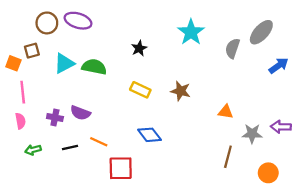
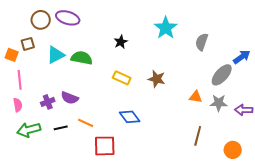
gray ellipse: (261, 32) -> (222, 75), moved
purple cross: (55, 118) -> (48, 102), turned -32
gray star: (252, 134) -> (219, 103), moved
green arrow: (33, 150) -> (29, 130), size x1.6

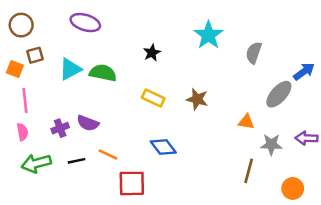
brown circle: (41, 20) -> (21, 25), moved
gray star: (219, 103) -> (271, 144), moved

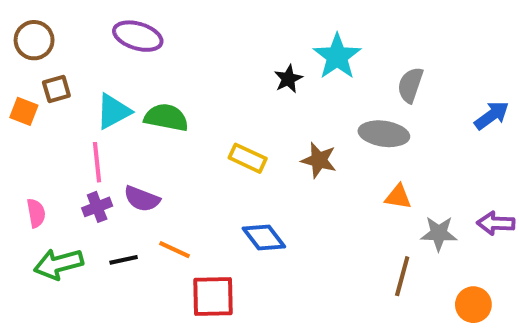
black star: (152, 53) -> (288, 79), moved
gray ellipse: (279, 94) -> (384, 134), moved, turned 56
pink line: (25, 100) -> (97, 162), moved

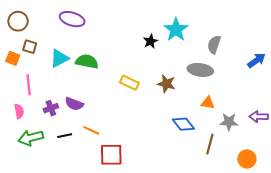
brown square: (56, 89) -> (30, 47), turned 32
pink line: (97, 162) -> (29, 85), moved
blue diamond: (264, 237) -> (183, 124), moved

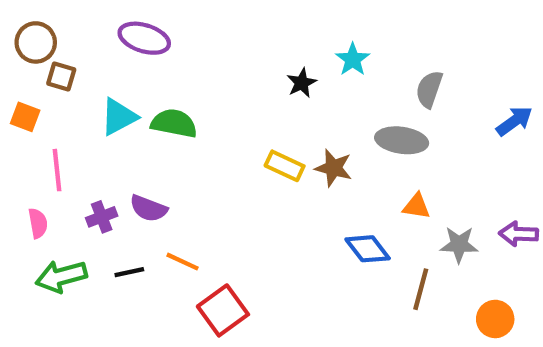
cyan star: (176, 30) -> (353, 59), size x0.7
brown square: (30, 47) -> (61, 76), moved
yellow rectangle: (129, 83) -> (285, 166), moved
red square: (111, 155) -> (223, 310), turned -35

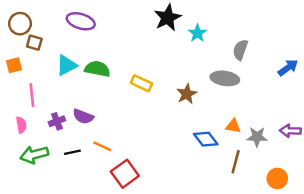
black star: (302, 83) -> (168, 18), moved, size x1.6
orange square: (25, 117) -> (14, 65), turned -35
yellow rectangle: (285, 166) -> (141, 83), moved
brown star: (334, 168) -> (187, 94), turned 30
orange triangle: (416, 206) -> (233, 126), moved

